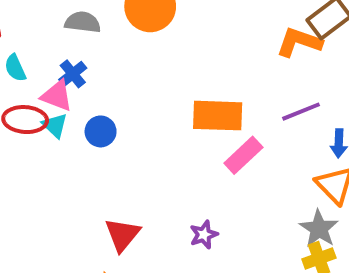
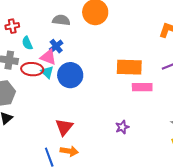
blue circle: (101, 131) -> (70, 75), size x1.6
pink rectangle: (243, 155) -> (142, 87), turned 42
red triangle: (122, 235) -> (64, 127), moved

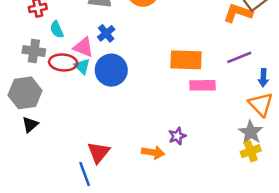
blue cross: (56, 46) -> (106, 33), moved
red triangle: (64, 127) -> (99, 152), moved
orange arrow: (69, 151) -> (153, 152), moved

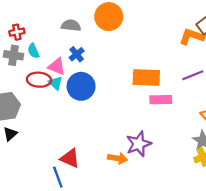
gray cross: (34, 51) -> (14, 55), moved
purple star: (177, 136) -> (139, 144), size x1.6
red triangle: (99, 152) -> (70, 158), turned -45

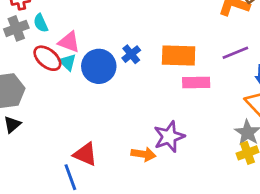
blue cross: (77, 54) -> (131, 54), moved
gray cross: (14, 55) -> (16, 28), turned -30
red ellipse: (39, 80) -> (47, 58), turned 35

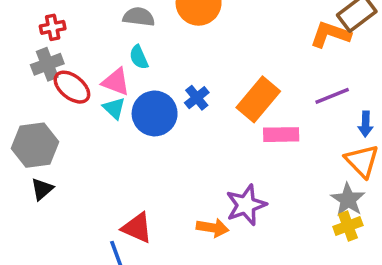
cyan semicircle: (41, 23) -> (139, 57), moved
orange rectangle: (179, 56) -> (258, 99), turned -52
red ellipse: (47, 58) -> (72, 87), moved

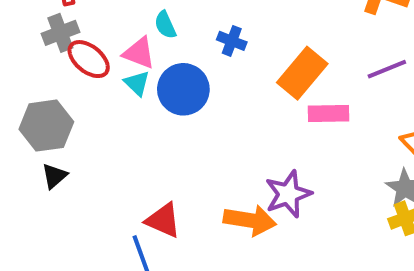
blue cross: (197, 98) -> (232, 41), moved, turned -30
orange arrow: (213, 228) -> (250, 220), size x1.4

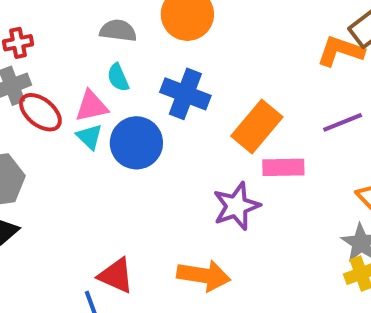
blue cross: (232, 41) -> (185, 94), size x1.6
pink triangle: (139, 53) -> (92, 106), turned -33
purple star: (288, 194) -> (236, 206), moved

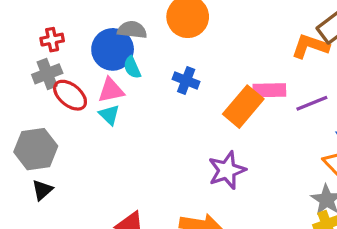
blue cross: (185, 94) -> (186, 80), size x0.7
blue circle: (136, 143) -> (113, 49), moved
pink rectangle: (283, 167) -> (269, 90), moved

